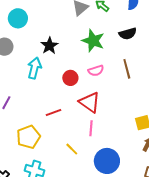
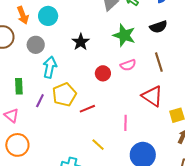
cyan arrow: (34, 68) -> (50, 67), moved
red triangle: (90, 102) -> (152, 96), moved
yellow pentagon: (28, 137) -> (64, 95), moved
yellow line: (72, 149) -> (98, 145), moved

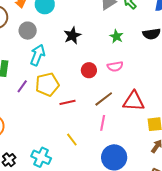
green star: (124, 35) -> (116, 36), size x0.6
brown line: (159, 62) -> (104, 99), moved, turned 60
red triangle: (152, 96) -> (134, 101), turned -40

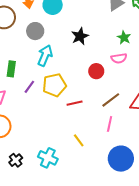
pink semicircle: (115, 66) -> (119, 58), moved

